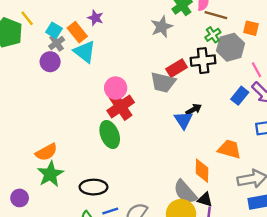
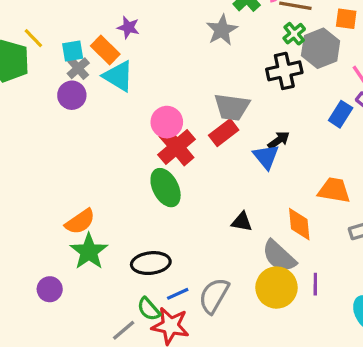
cyan square: (54, 30) -> (73, 51), turned -35
red rectangle: (177, 68) -> (224, 133), moved
black triangle: (205, 200) -> (242, 222), moved

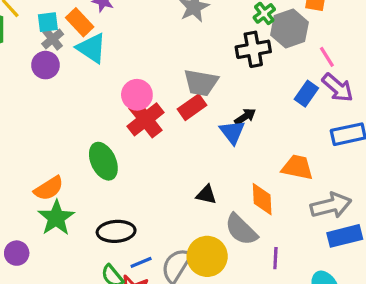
green ellipse: (166, 188) -> (103, 161), moved
yellow circle: (276, 288) -> (207, 256), moved

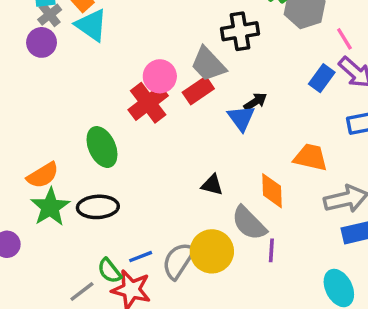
black cross: (253, 49) -> (240, 31), moved
gray trapezoid: (201, 83) -> (208, 64), turned 36
pink circle: (137, 95) -> (160, 76), moved
black ellipse: (116, 231) -> (98, 207), moved
purple line: (275, 258) -> (271, 250), moved

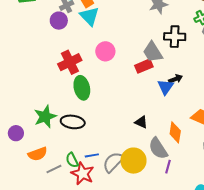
pink circle: (160, 76) -> (105, 51), moved
red cross: (148, 103) -> (70, 62), moved
orange semicircle: (43, 175) -> (38, 154), moved

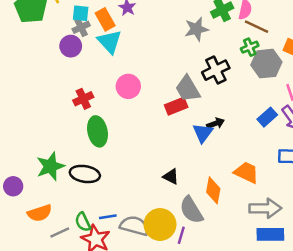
black cross: (175, 37) -> (216, 70), turned -30
red cross: (70, 62) -> (83, 99), size x0.7
gray semicircle: (113, 162) -> (134, 226), turned 60
purple line: (168, 167) -> (181, 235), moved

